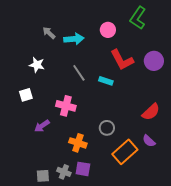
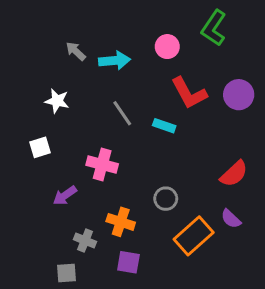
gray cross: (64, 172) -> (85, 241), moved

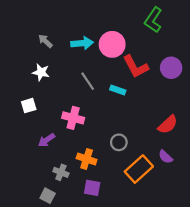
pink circle: (167, 47) -> (112, 44), moved, size x1.5
gray arrow: (76, 51) -> (45, 41), moved
gray square: (66, 273) -> (48, 196), turned 32

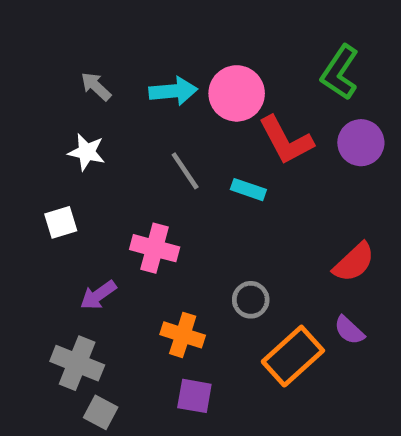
green L-shape: (153, 20) -> (340, 72), moved
gray cross: (61, 172) -> (77, 363), moved, size x1.5

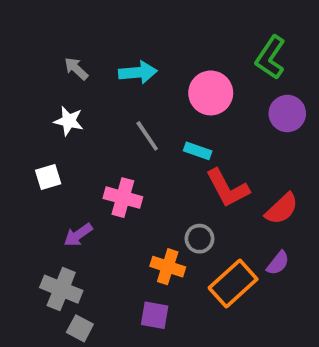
pink circle: (237, 93) -> (211, 93), moved
red L-shape: (286, 140) -> (227, 188), moved
purple semicircle: (349, 330) -> (278, 263), turned -95
orange cross: (183, 335) -> (168, 267), moved

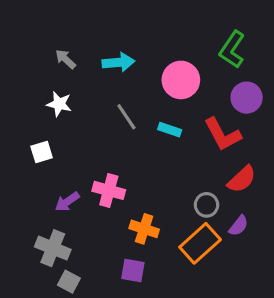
red L-shape: (227, 188) -> (223, 134), moved
pink cross: (123, 198) -> (109, 190), moved
gray circle: (199, 239) -> (207, 205), moved

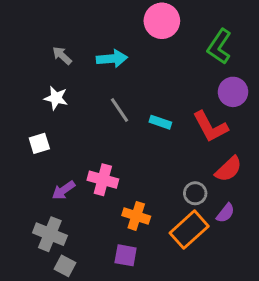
pink circle: (181, 80) -> (162, 21), moved

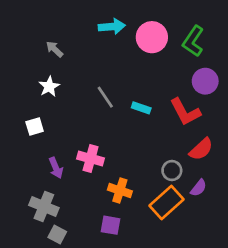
pink circle: (162, 21) -> (152, 37), moved
cyan arrow: (112, 59) -> (112, 27), moved
white star: (56, 98) -> (49, 87), turned 30
purple arrow: (64, 190) -> (56, 168), turned -78

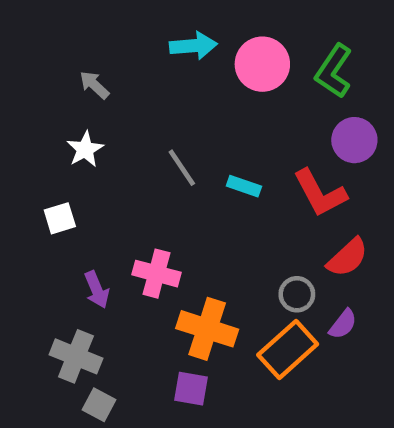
orange cross: (120, 191) -> (207, 329), size x1.4

